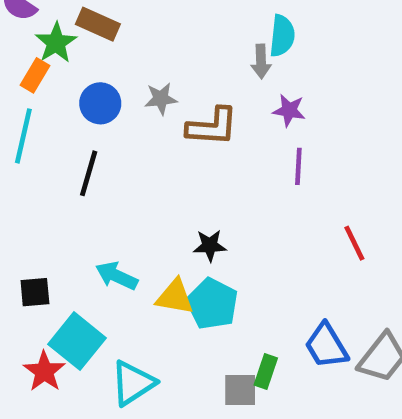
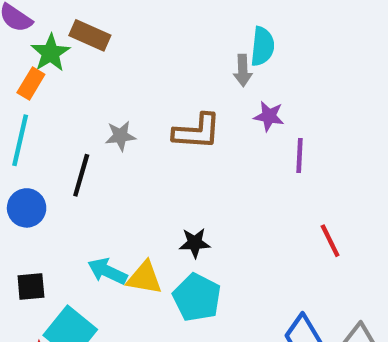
gray star: (161, 99) -> (120, 136), moved
blue circle: (100, 103) -> (27, 208), moved
purple line: (298, 166) -> (299, 156), moved
yellow triangle: (175, 297) -> (144, 278), moved

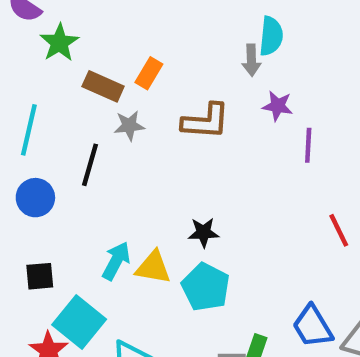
brown rectangle: (90, 35) -> (103, 86), moved
orange rectangle: (31, 83) -> (149, 73), moved
cyan arrow: (107, 271) -> (116, 261), turned 93

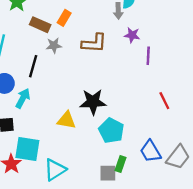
black star: (203, 233) -> (93, 102), size x1.6
cyan arrow: (116, 261) -> (23, 98), moved
cyan pentagon: (206, 287) -> (111, 131), moved
cyan square: (79, 322) -> (27, 149), turned -30

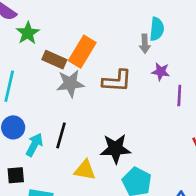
orange rectangle: (64, 18) -> (82, 52), size x1.6
gray star: (54, 45) -> (70, 84), size x1.5
black line: (33, 66) -> (61, 135), moved

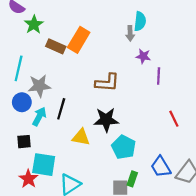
brown L-shape: (117, 81) -> (107, 83), moved
gray star: (70, 84) -> (39, 86), moved

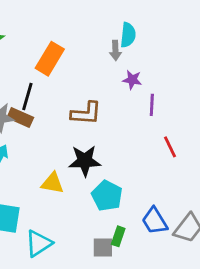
brown rectangle: (56, 46) -> (20, 117), moved
black line: (61, 109) -> (27, 96), moved
red line: (174, 119) -> (170, 147), moved

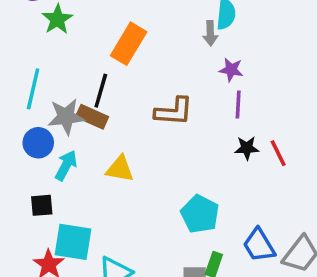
purple line: (152, 105) -> (238, 105), moved
black star: (85, 161) -> (247, 148), moved, size x0.6
yellow triangle: (53, 183) -> (120, 169), moved

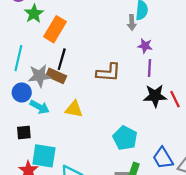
orange rectangle: (129, 44) -> (55, 29), moved
black star: (247, 148) -> (155, 96), size x1.5
cyan arrow: (66, 165) -> (39, 107), turned 90

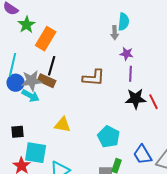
blue circle: (22, 93) -> (16, 83), moved
cyan arrow: (39, 107) -> (31, 96), moved
yellow triangle: (74, 109) -> (63, 125), moved

